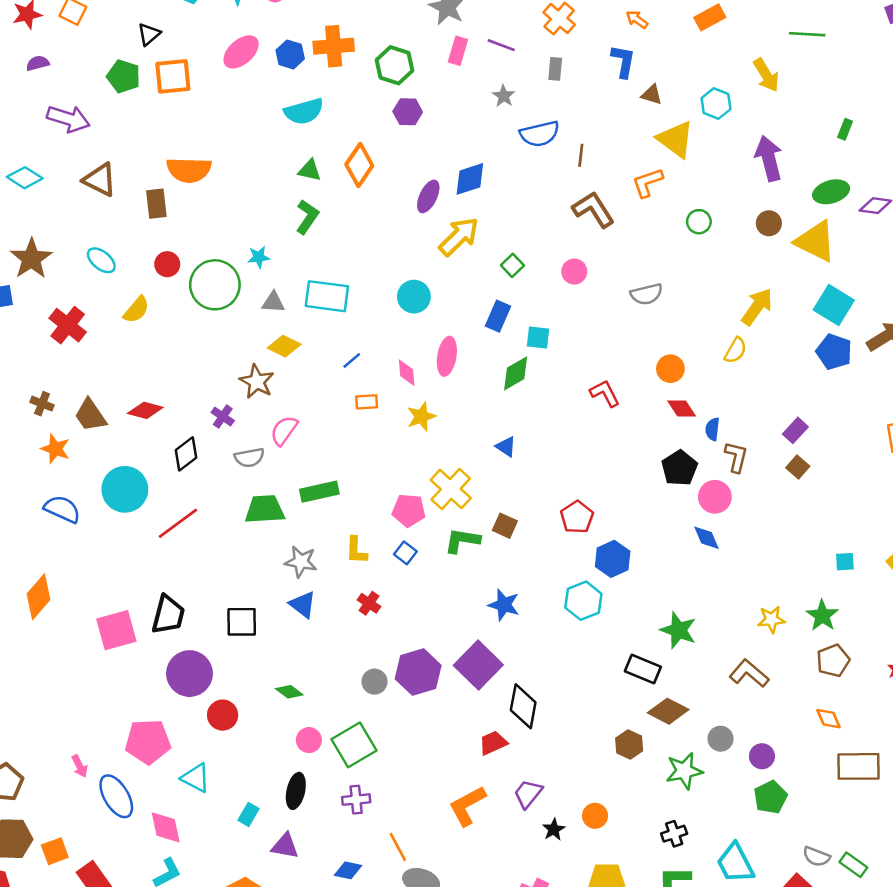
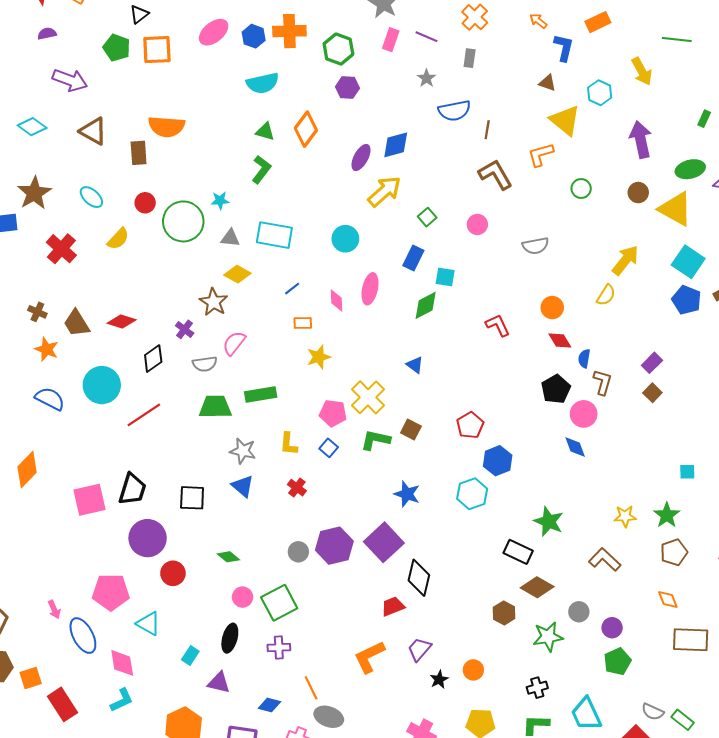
blue L-shape: (623, 61) -> (564, 48), moved
yellow star: (421, 417) -> (319, 357), moved

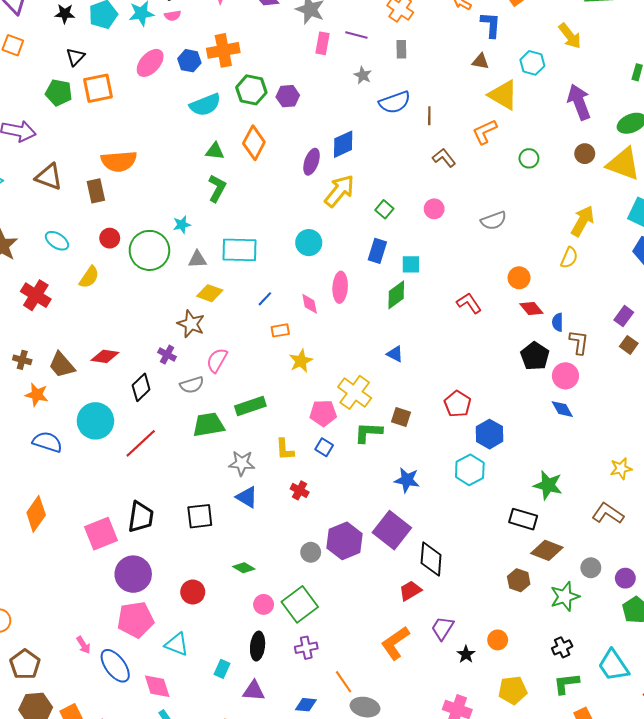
green hexagon: (338, 49) -> (251, 90), moved
brown L-shape: (495, 174) -> (444, 158), size x0.7
purple circle: (148, 538) -> (133, 574), moved

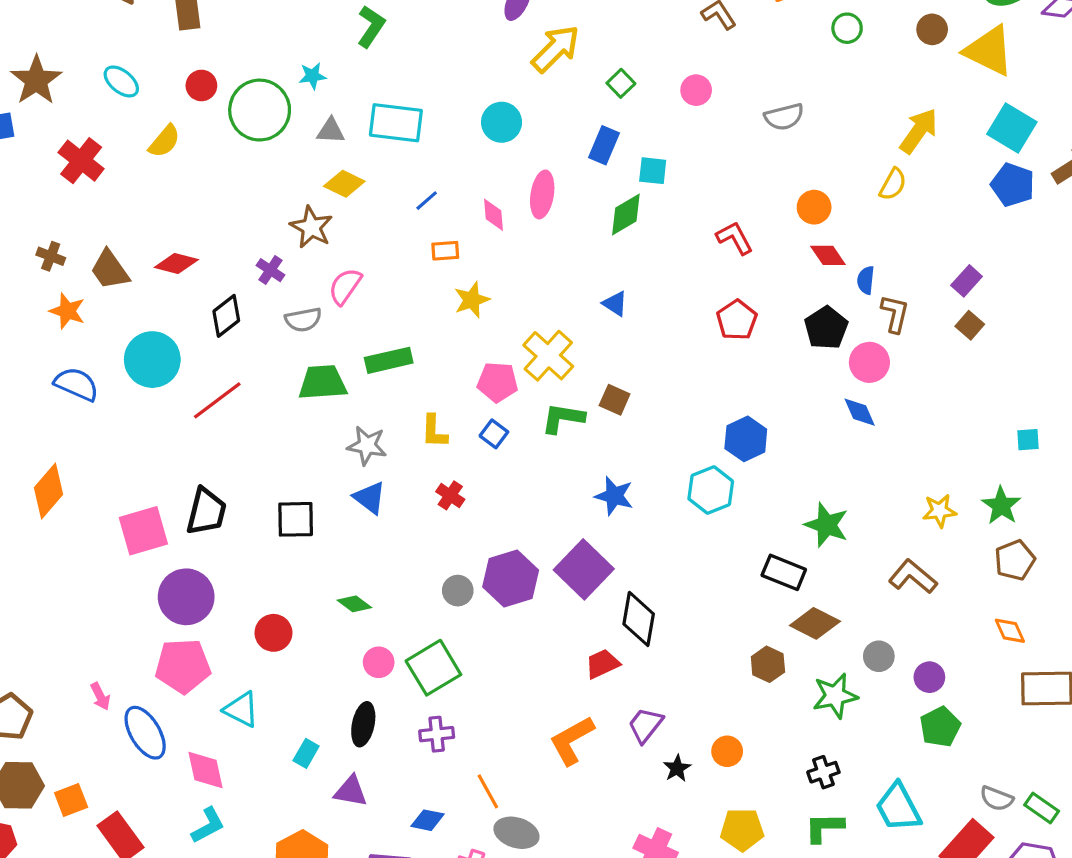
red pentagon: (458, 404) -> (737, 320), moved

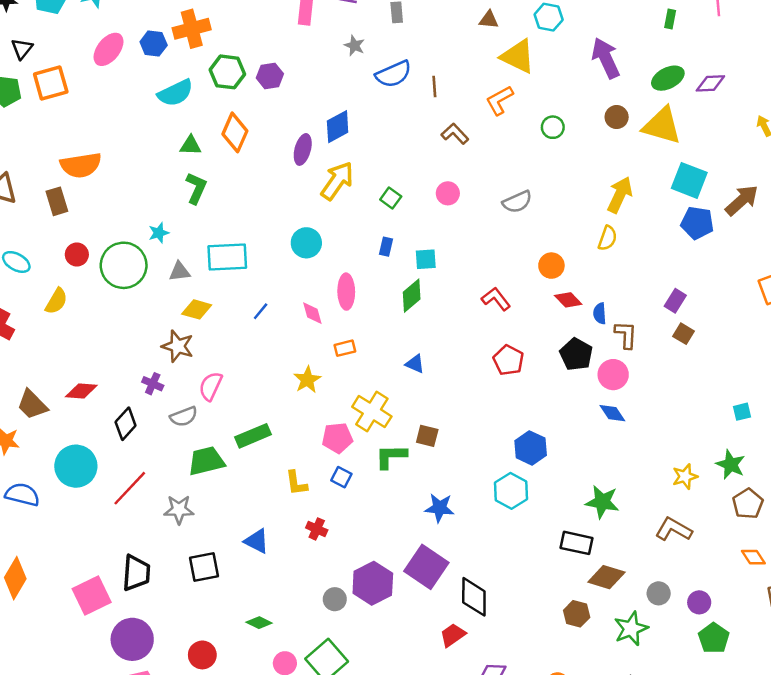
blue rectangle: (604, 145) -> (386, 247), size x0.7
orange rectangle: (445, 251) -> (345, 348), moved
gray star: (367, 445) -> (179, 510), moved

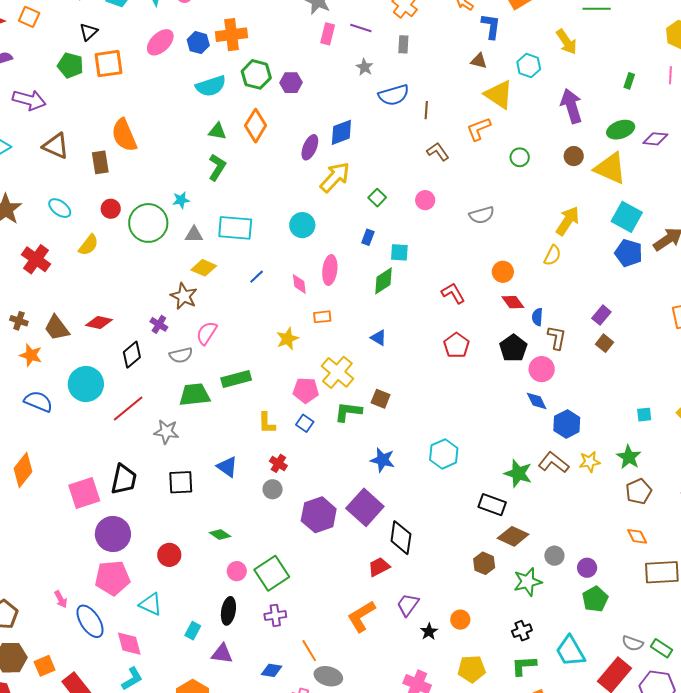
orange semicircle: (81, 165) -> (124, 135), turned 68
blue hexagon: (531, 448) -> (567, 424), moved
brown L-shape: (674, 529) -> (554, 463), moved
gray circle: (335, 599) -> (273, 489), moved

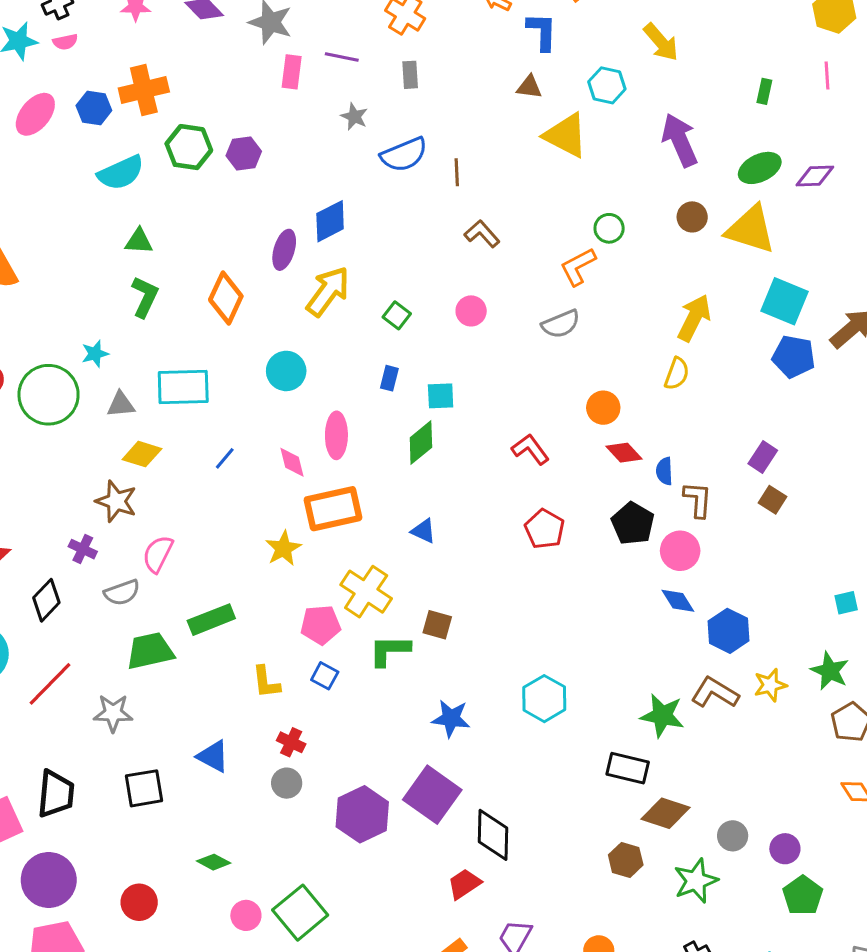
orange diamond: (256, 126) -> (226, 298), moved
orange L-shape: (479, 129) -> (578, 267), moved
orange rectangle: (322, 317) -> (333, 509), size x2.0

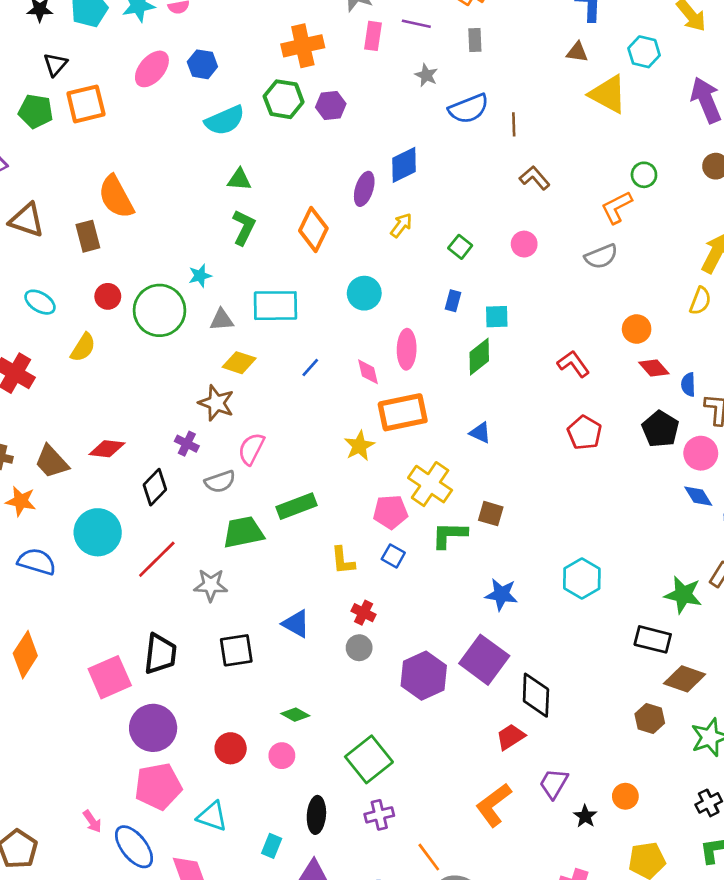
orange cross: (144, 90) -> (303, 46), moved
yellow arrow: (328, 291) -> (401, 225), size x0.6
pink circle: (246, 915) -> (282, 756), moved

